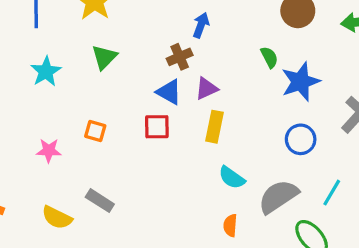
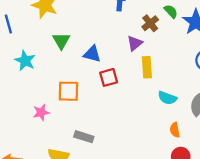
brown cross: (180, 57) -> (150, 23), moved
blue triangle: (169, 92) -> (92, 54), moved
orange square: (95, 131) -> (68, 91), size x1.5

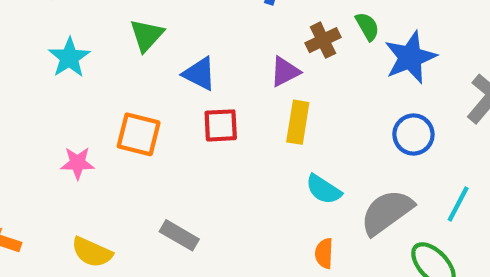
gray rectangle: (84, 137) -> (179, 235), moved

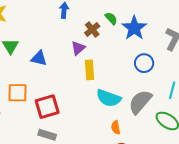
red square: (221, 125) -> (47, 107), moved, size x1.4
cyan semicircle: (324, 189) -> (109, 98), size x1.4

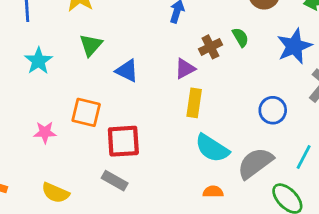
blue star: (134, 28) -> (294, 46), moved
orange semicircle: (116, 127) -> (213, 192), turned 88

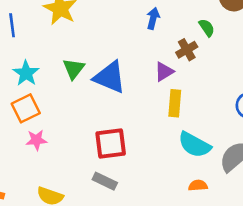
green semicircle: (240, 37) -> (207, 28), moved
green triangle: (91, 45) -> (74, 69), moved
blue triangle: (127, 71) -> (110, 77), size x1.5
orange square: (86, 112) -> (26, 108), moved, turned -36

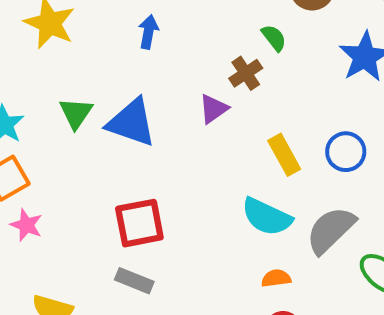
blue arrow: (153, 18) -> (148, 32), moved
yellow rectangle: (175, 103) -> (284, 155), moved, turned -30
pink star: (36, 140) -> (26, 225), turned 30

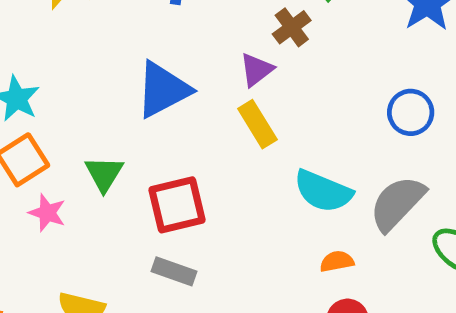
green triangle: (76, 113) -> (104, 174), moved
blue triangle: (131, 123) -> (163, 90), turned -44
yellow rectangle: (284, 155) -> (257, 124), moved

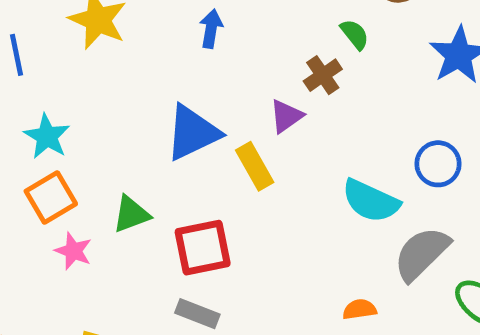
yellow rectangle: (257, 124) -> (255, 166), moved
green triangle: (104, 174) -> (131, 214), turned 36
cyan semicircle: (323, 191) -> (371, 201), moved

